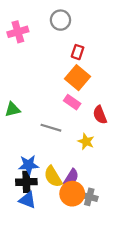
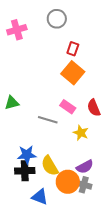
pink rectangle: (72, 102) -> (68, 107), moved
purple semicircle: (71, 178) -> (85, 167), moved, turned 30
blue triangle: (27, 200) -> (40, 197), moved

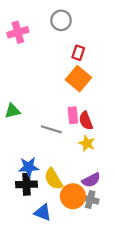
pink rectangle: (68, 107) -> (73, 115), turned 49
red semicircle: (94, 108) -> (86, 121), moved

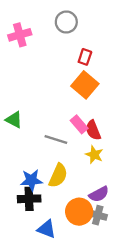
green triangle: (12, 111) -> (14, 120), turned 42
pink rectangle: (73, 115) -> (79, 124), turned -35
yellow semicircle: (53, 179) -> (58, 176), moved, turned -125

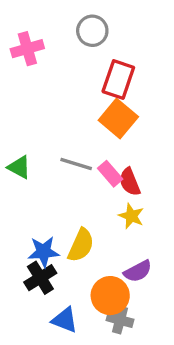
red rectangle: (85, 57) -> (118, 79), size x1.6
gray line: (56, 139) -> (76, 164), moved
black cross: (29, 199) -> (40, 278), turned -30
gray cross: (98, 215) -> (120, 320), moved

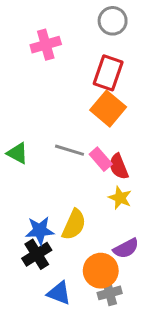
gray circle: (92, 31) -> (113, 21), moved
pink cross: (27, 49) -> (46, 45), moved
gray cross: (120, 320) -> (110, 293), turned -30

